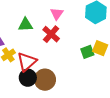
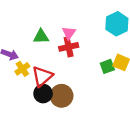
pink triangle: (57, 14) -> (69, 33), moved
red cross: (51, 34) -> (69, 47), turned 36

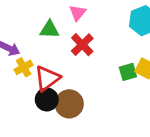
pink triangle: (69, 33) -> (78, 13), moved
red cross: (69, 47) -> (82, 45), turned -36

